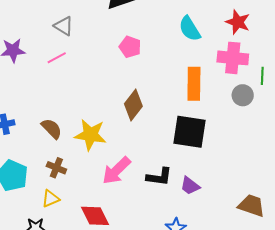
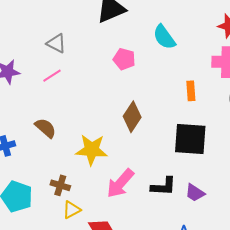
cyan semicircle: (190, 29) -> (164, 37), moved
orange rectangle: (194, 84) -> (191, 91), size x0.6
brown semicircle: (52, 129) -> (46, 128), moved
yellow triangle: (51, 199) -> (72, 210), moved

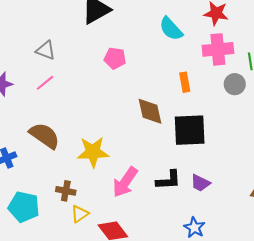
cyan semicircle: (164, 37) -> (171, 29), moved
brown diamond: (132, 117) -> (150, 111), moved, turned -40
brown semicircle: (46, 128) -> (45, 136), size x1.4

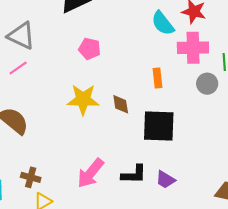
cyan semicircle: (171, 29) -> (163, 23), moved
gray triangle: (46, 50) -> (21, 36), size x1.4
brown diamond: (150, 111) -> (121, 104), size x0.7
yellow star: (93, 152) -> (83, 100), moved

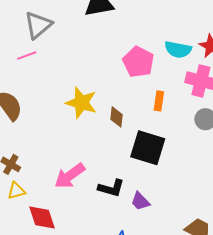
cyan semicircle: (163, 23) -> (178, 49), turned -56
gray triangle: (21, 36) -> (38, 25), turned 40
pink pentagon: (90, 49) -> (138, 62), moved, size x1.4

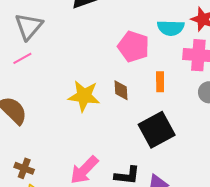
brown diamond: (117, 117) -> (121, 90), moved
black square: (148, 148) -> (157, 130), turned -36

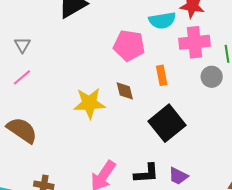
gray triangle: (29, 26) -> (22, 45), size x0.6

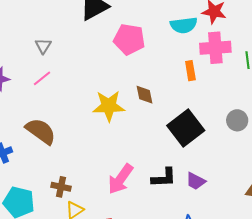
pink pentagon: (129, 45) -> (129, 39), moved
orange rectangle: (162, 75) -> (190, 71), moved
gray circle: (212, 77) -> (237, 120), moved

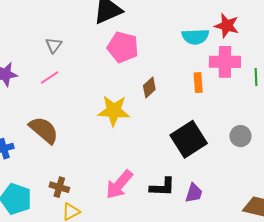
pink pentagon: (129, 39) -> (123, 47), moved
brown diamond: (144, 95) -> (149, 88), moved, turned 55
purple trapezoid: (196, 181) -> (194, 193), turned -105

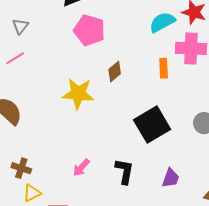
cyan semicircle: (195, 37) -> (162, 22), turned 152
pink arrow: (119, 185) -> (81, 168), size x0.6
black L-shape: (162, 187) -> (124, 171), turned -84
purple trapezoid: (194, 193) -> (171, 178), moved

